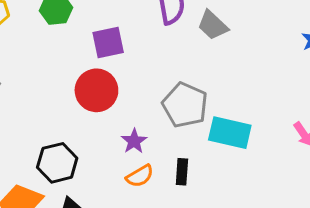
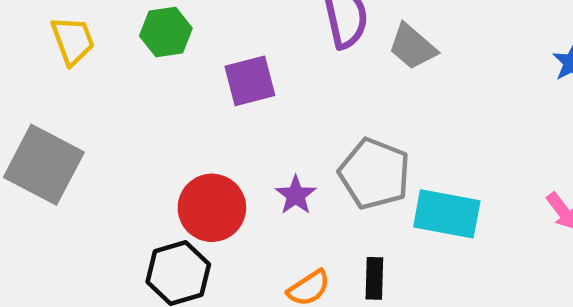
red circle: (96, 90) -> (212, 208), moved
purple star: (134, 141) -> (296, 195), moved

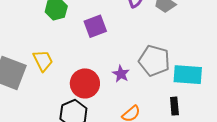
yellow trapezoid: (73, 40) -> (43, 61), moved
black rectangle: (374, 278) -> (174, 106), moved

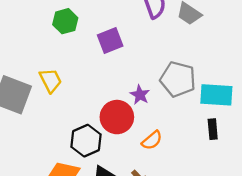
red circle: (85, 83) -> (117, 117), moved
black rectangle: (174, 106) -> (213, 129), moved

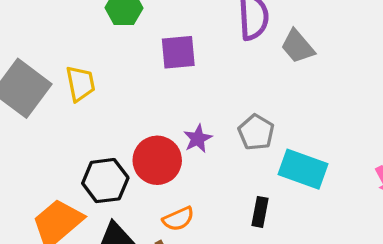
gray pentagon: (178, 79) -> (256, 132), size x0.7
black rectangle: (213, 129) -> (260, 212), moved
orange semicircle: (152, 140) -> (178, 219), moved

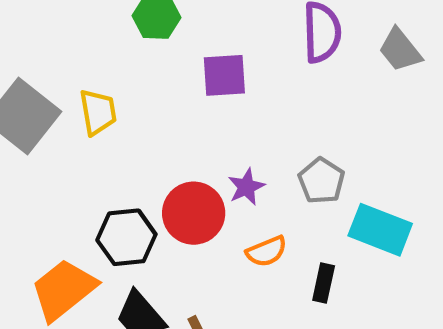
gray trapezoid: (298, 46) -> (400, 50), moved
orange semicircle: (178, 219) -> (267, 251), moved

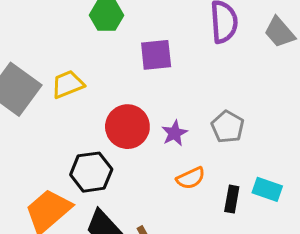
yellow trapezoid: (98, 112) -> (68, 84), turned -100
red circle: (194, 213) -> (127, 127), moved
cyan rectangle: (380, 230) -> (267, 189), moved, size x0.7

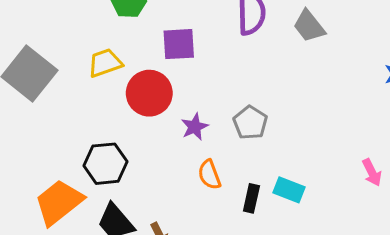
yellow trapezoid: (68, 84) -> (105, 63), moved
red circle: (127, 127) -> (149, 93), moved
orange semicircle: (191, 178) -> (209, 175), turned 92

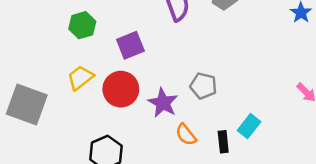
purple star: (195, 127) -> (163, 103), size x1.4
cyan rectangle: (289, 190) -> (249, 126), turned -55

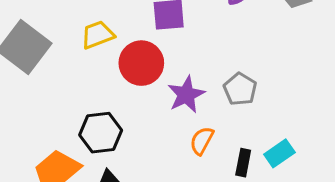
orange semicircle: (186, 135) -> (202, 141), turned 50

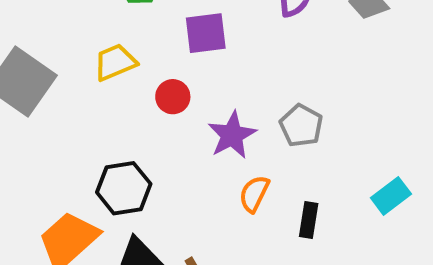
red circle: (141, 63) -> (173, 97), size x0.6
cyan rectangle: (279, 153) -> (391, 196), moved

